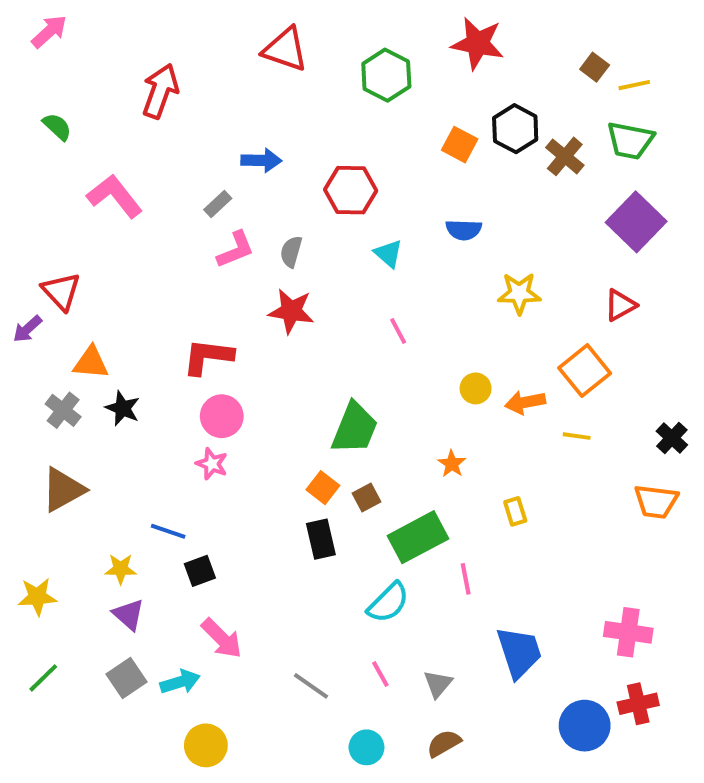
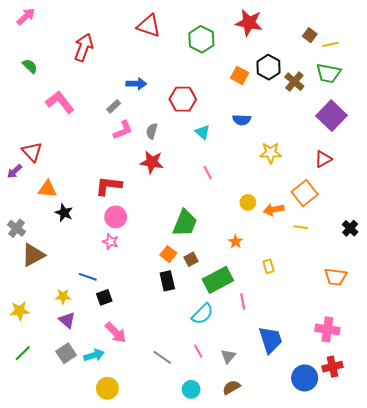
gray cross: (63, 410) -> (17, 228), moved
orange trapezoid: (656, 501) -> (336, 277), moved

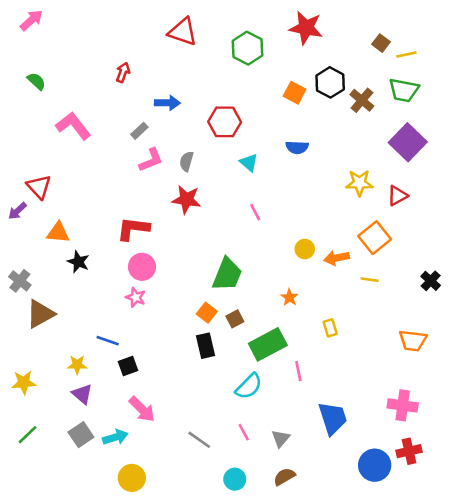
red arrow: (84, 48) -> (123, 72), moved, size x0.6
yellow star: (271, 153) -> (359, 183), moved

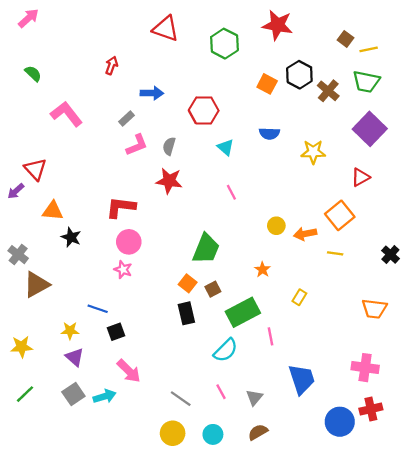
yellow star: (359, 183) -> (313, 152), moved
yellow rectangle: (330, 328) -> (299, 297), turned 49
yellow circle: (132, 478) -> (173, 433), moved

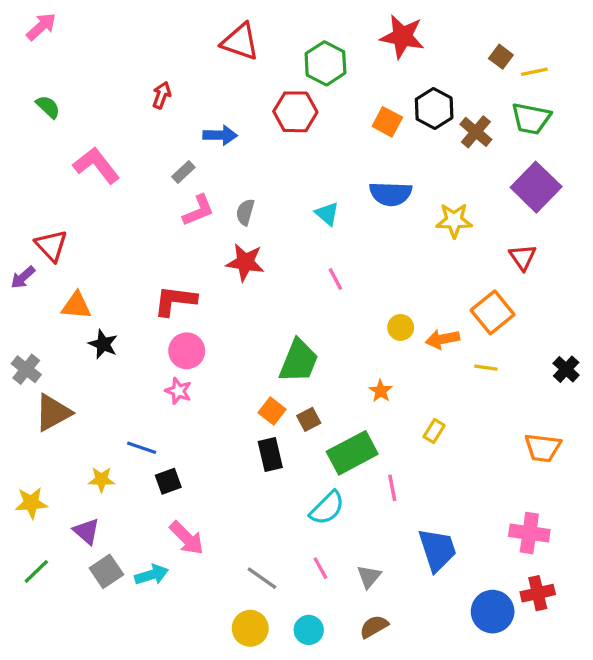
red hexagon: (204, 110) -> (295, 112), moved
blue semicircle: (269, 133) -> (391, 194), size x1.4
red triangle: (360, 177) -> (523, 257), turned -36
purple triangle: (75, 357) -> (86, 531), moved

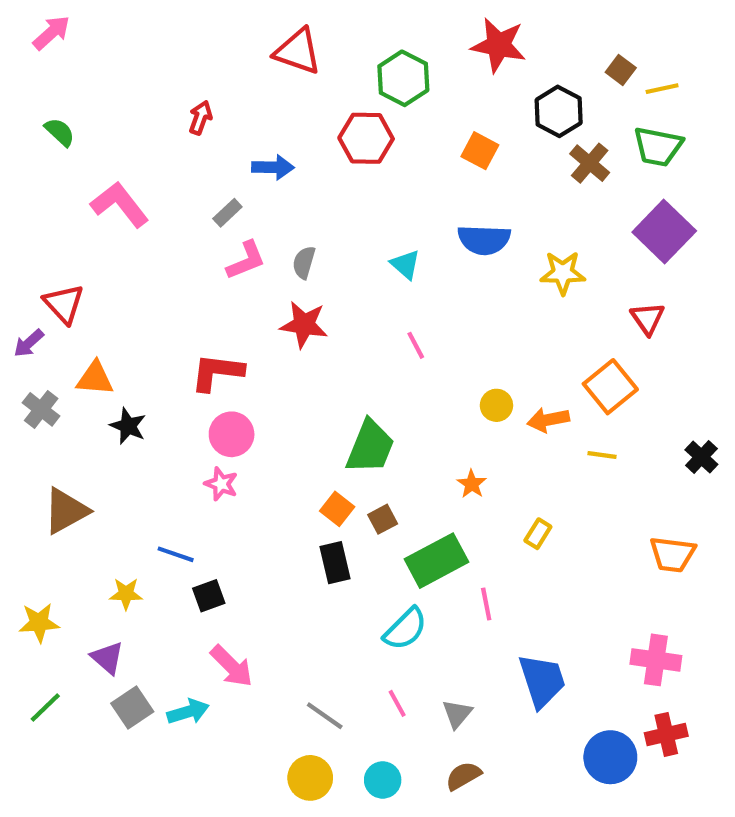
black hexagon: (434, 108) -> (559, 111), moved
gray cross: (26, 369) -> (41, 409), moved

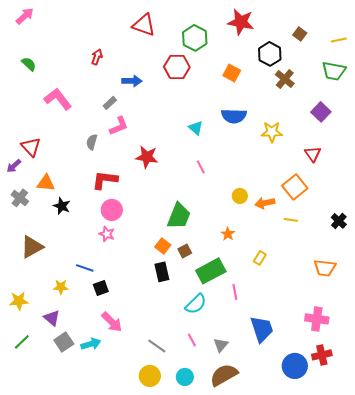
yellow line: (662, 89) -> (339, 40), moved
green trapezoid: (658, 147) -> (334, 71), moved
purple square: (664, 231) -> (321, 112), size x0.7
gray semicircle: (304, 262) -> (92, 142), moved
brown semicircle: (463, 776) -> (224, 375), size x1.6

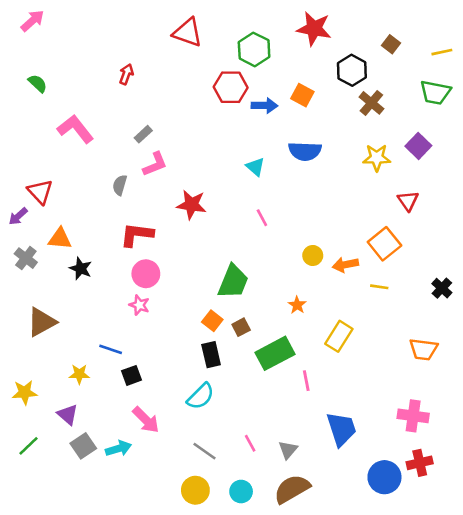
blue arrow: (132, 81) -> (265, 106), moved
yellow star: (272, 132) -> (377, 158), moved
yellow rectangle: (260, 258) -> (339, 336), size x1.6
cyan semicircle: (196, 304) -> (201, 396), moved

